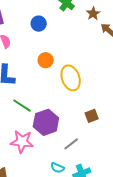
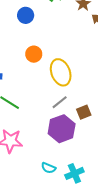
purple hexagon: (46, 122) -> (62, 129), moved
gray line: (71, 144) -> (60, 102), moved

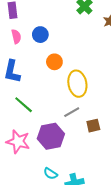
blue circle: (26, 15) -> (40, 35), moved
purple hexagon: (62, 129) -> (51, 136), moved

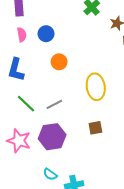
yellow ellipse: (77, 84) -> (96, 87), moved
gray line: (72, 112) -> (54, 104), moved

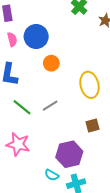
blue circle: (46, 34) -> (36, 37), size x1.5
purple hexagon: (52, 137) -> (69, 154), moved

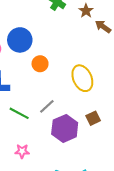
pink star: (18, 144) -> (22, 151), size x0.6
purple hexagon: (69, 154) -> (65, 128), moved

